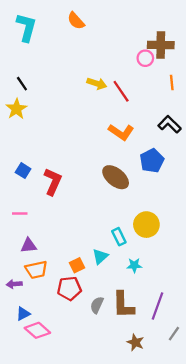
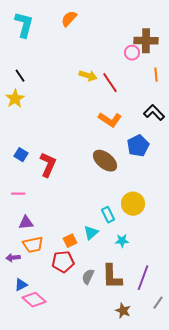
orange semicircle: (76, 21) -> (69, 19), turned 84

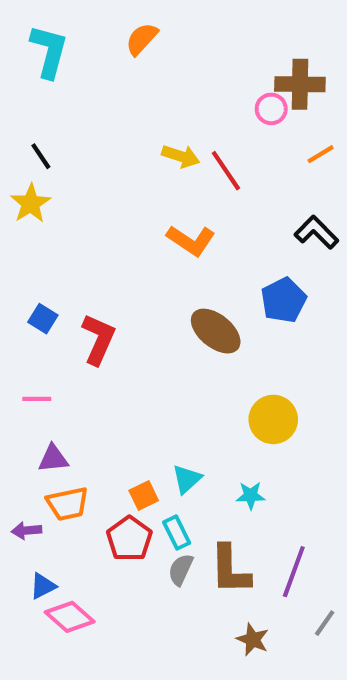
orange line: (156, 75) -> (321, 154), turned 64
orange L-shape: (110, 120) -> (191, 241), moved
cyan rectangle: (108, 215) -> (177, 533), moved
red pentagon: (63, 262) -> (129, 539), turned -30

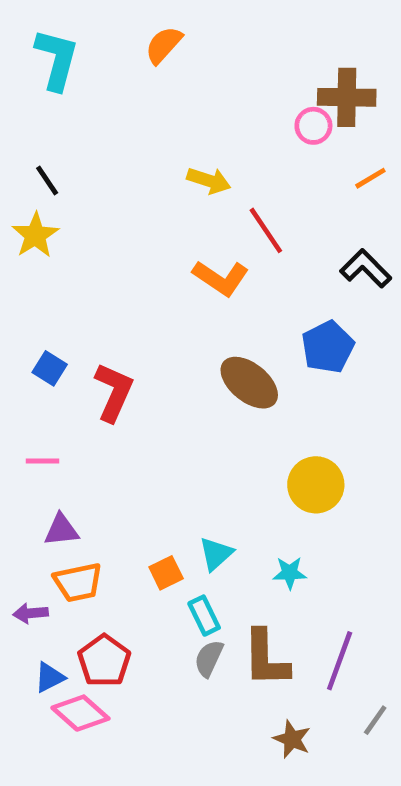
red line: (226, 171) -> (266, 230), moved
red pentagon: (129, 539) -> (104, 661), moved

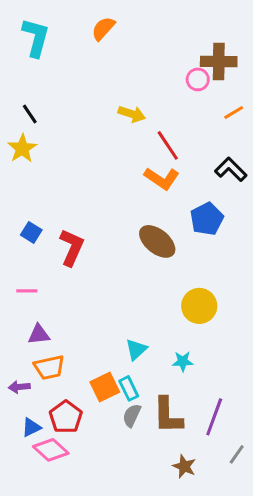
orange L-shape: (221, 278) -> (162, 178), moved
orange square: (166, 573) -> (105, 387), moved, size x1.4

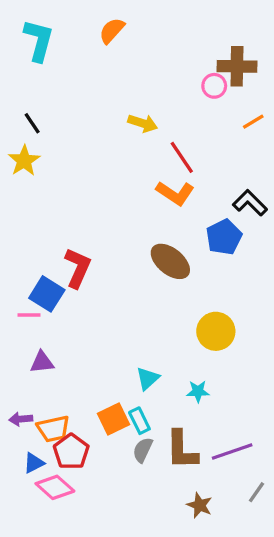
black L-shape: (231, 169) -> (250, 203), moved
blue square: (31, 232) -> (47, 294), moved, size x1.5
orange trapezoid: (49, 367) -> (53, 429), moved
purple line: (214, 417) -> (232, 452), turned 51

